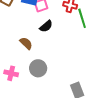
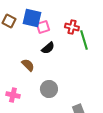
gray circle: (38, 68) -> (49, 89), moved

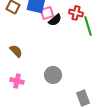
black semicircle: (48, 48) -> (55, 20), moved
brown semicircle: (28, 65) -> (16, 51), moved

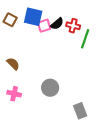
black semicircle: (55, 20) -> (57, 24), moved
green line: (88, 26) -> (85, 39), turned 36

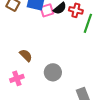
brown semicircle: (13, 64) -> (26, 55), moved
pink cross: (14, 94) -> (17, 78), turned -32

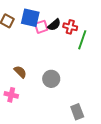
gray circle: (53, 72) -> (51, 79), moved
pink cross: (17, 78) -> (11, 95), turned 32

